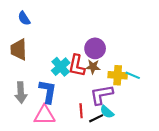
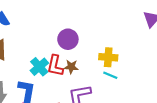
purple circle: (95, 48) -> (68, 39), moved
yellow cross: (118, 75) -> (108, 57), moved

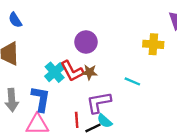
yellow cross: (108, 57) -> (153, 44), moved
red L-shape: (55, 66) -> (72, 71), turned -40

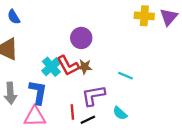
yellow cross: (153, 44) -> (144, 16), moved
cyan semicircle: (105, 121) -> (120, 113), moved

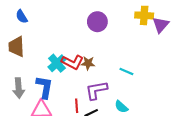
purple triangle: (169, 17) -> (161, 25), moved
purple circle: (81, 38) -> (97, 22), moved
red L-shape: (68, 66) -> (72, 62), turned -35

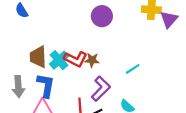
brown trapezoid: (16, 47) -> (38, 57), moved
cyan line: (126, 71) -> (133, 69), turned -56
purple L-shape: (96, 90) -> (101, 89), turned 145

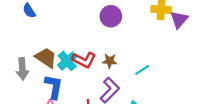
brown trapezoid: (38, 57) -> (46, 58), turned 125
brown star: (92, 60) -> (110, 61), moved
gray arrow: (18, 86) -> (22, 69), moved

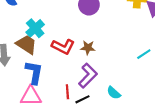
cyan cross: (67, 61) -> (35, 28), moved
cyan line: (142, 70) -> (144, 54), moved

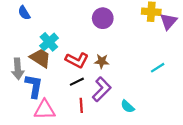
blue L-shape: (34, 72) -> (34, 86), moved
black line: (82, 99) -> (77, 82), moved

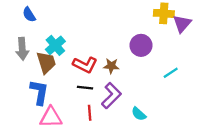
purple circle: (103, 18) -> (141, 45), moved
brown trapezoid: (40, 58) -> (46, 62), turned 40
gray arrow: (18, 69) -> (22, 49), moved
black line: (77, 82) -> (85, 88), turned 32

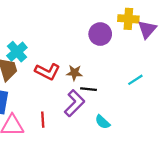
purple circle: (141, 45) -> (100, 34), moved
black line: (85, 88) -> (88, 89), moved
red line: (90, 113) -> (43, 120), moved

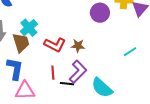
black line: (88, 89) -> (67, 84), moved
red line: (43, 120) -> (53, 73), moved
cyan semicircle: (103, 122) -> (102, 88), size x1.6

